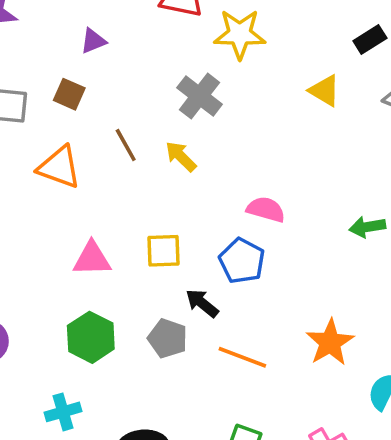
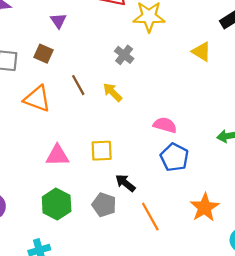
purple triangle: (93, 41) -> (58, 21), turned -42
gray cross: (200, 96) -> (124, 55), size x0.7
blue pentagon: (242, 261) -> (174, 157), moved
orange line: (242, 357) -> (150, 217), turned 40

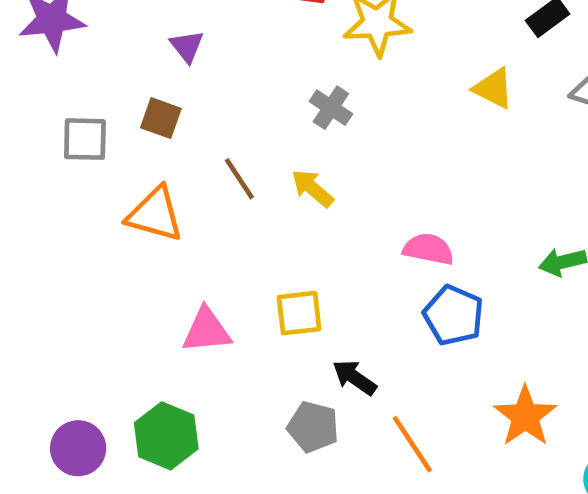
green hexagon: (57, 204) -> (166, 436), moved

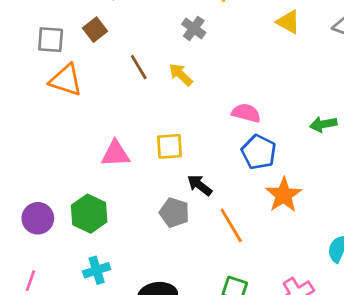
brown square: (161, 118) -> (95, 30), turned 30
orange triangle: (155, 214) -> (66, 80), moved
orange star: (525, 416) -> (284, 195), moved

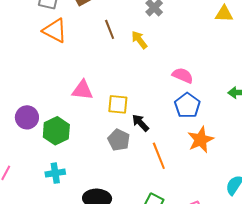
yellow triangle: (288, 22) -> (224, 14), turned -36
yellow square: (169, 146) -> (118, 104), moved
purple circle: (38, 218) -> (27, 117), moved

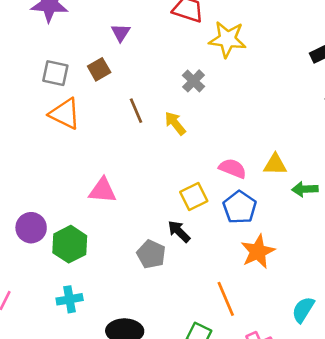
yellow triangle: (224, 14) -> (275, 164), moved
yellow square: (118, 104) -> (194, 196), moved, turned -30
orange line: (159, 156) -> (226, 299), moved

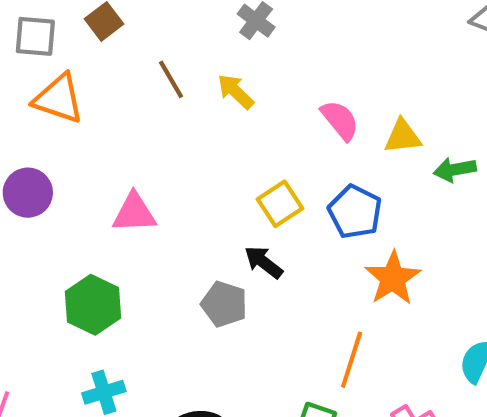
pink semicircle: (233, 168) -> (340, 120), moved, turned 36
purple circle: (31, 228) -> (28, 193), moved
orange line: (226, 299) -> (352, 360), turned 48

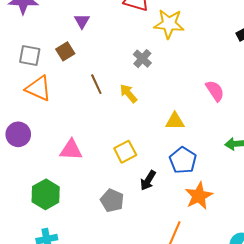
pink semicircle: (340, 120) -> (215, 91), moved
yellow triangle: (403, 137) -> (175, 121), moved
yellow square: (280, 204) -> (125, 152), moved
black arrow: (264, 262) -> (148, 180), moved, turned -102

